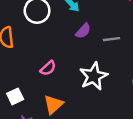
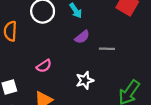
white star: (94, 76) -> (85, 80), size x0.7

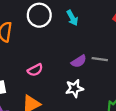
purple semicircle: (82, 37) -> (79, 61), moved

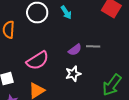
pink semicircle: (35, 70) -> (38, 61), size x1.6

